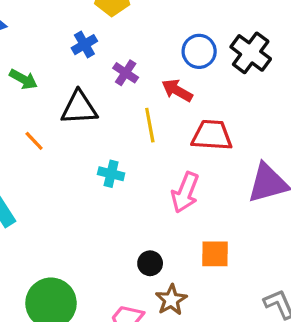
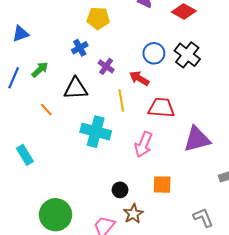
green arrow: (23, 79) -> (40, 70), turned -72
cyan cross: (111, 174) -> (96, 132), size x1.8

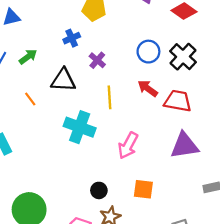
red arrow: (139, 78) -> (148, 88), moved
red trapezoid: (161, 108) -> (178, 101), moved

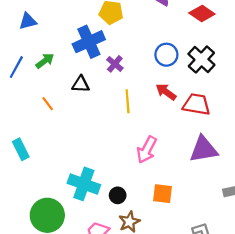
blue cross: (72, 38) -> (89, 42), size x1.8
black triangle: (63, 80) -> (81, 84), size x0.7
cyan cross: (80, 127) -> (84, 184), moved

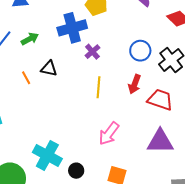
black triangle: (81, 84) -> (49, 69), moved
red arrow: (166, 92) -> (135, 84), turned -114

